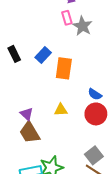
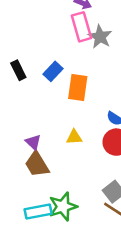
pink rectangle: (67, 18) -> (82, 27), size x1.6

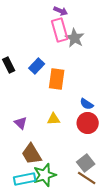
brown trapezoid: (37, 164) -> (32, 154), moved

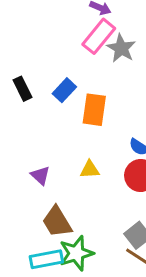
pink rectangle: (60, 30) -> (99, 36), turned 55

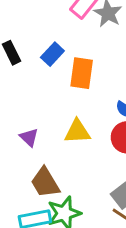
yellow triangle: (90, 170) -> (77, 132), size x1.4

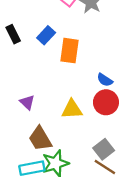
yellow triangle: (77, 132) -> (72, 109), moved

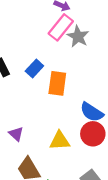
blue semicircle: (105, 80) -> (92, 112), size x1.5

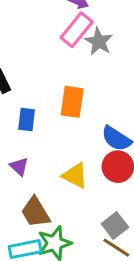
blue rectangle: (34, 69) -> (27, 120), moved, turned -36
yellow triangle: (60, 141) -> (75, 175), turned 30

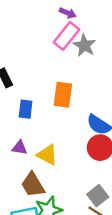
purple triangle: (19, 167) -> (20, 148), turned -35
yellow triangle: (75, 175) -> (47, 155), moved

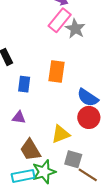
yellow triangle: (47, 155) -> (61, 134), moved, turned -48
gray square: (98, 196) -> (73, 159), moved, turned -36

